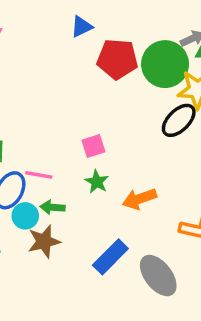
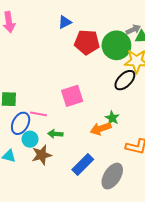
pink square: (93, 146) -> (72, 96), size x1.5
green star: (97, 182) -> (112, 118), moved
green arrow: (52, 207) -> (55, 134), moved
gray ellipse: (158, 276) -> (112, 176), turned 70

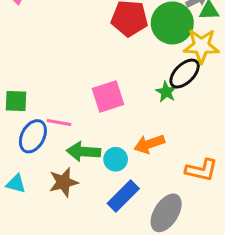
green star: (112, 118) -> (166, 92), moved
green arrow: (55, 134) -> (83, 152), size x1.5
cyan circle: (30, 139) -> (116, 159), moved

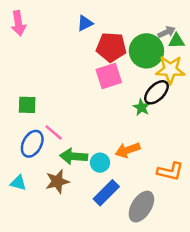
pink square: (108, 96) -> (109, 76), moved
green square: (16, 101) -> (27, 105), moved
pink line: (59, 123) -> (54, 132), turned 30

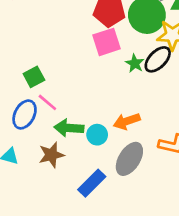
green square: (27, 105) -> (34, 77), moved, turned -30
green star: (141, 107) -> (135, 63), moved
blue rectangle: (106, 193) -> (92, 183), moved
gray ellipse: (141, 207) -> (129, 159), moved

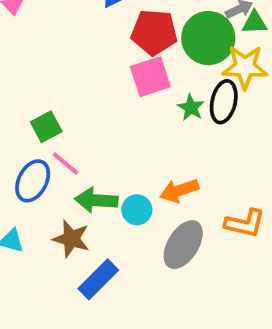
black ellipse: (158, 59) -> (224, 102), turned -32
brown star: (51, 155) -> (71, 239), turned 30
blue rectangle: (92, 183) -> (98, 279), moved

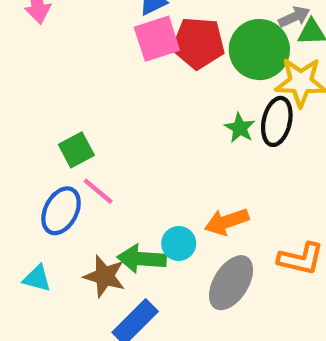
pink square: (150, 77) -> (157, 39), moved
green arrow: (96, 200) -> (142, 259), moved

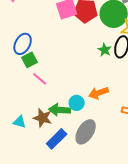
blue ellipse: (61, 211) -> (23, 44), moved
cyan triangle: (37, 278) -> (20, 122), moved
gray ellipse: (231, 283) -> (86, 132), moved

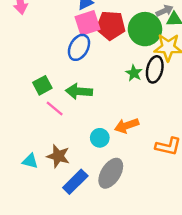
blue ellipse: (23, 44) -> (79, 47), moved
green arrow: (60, 110) -> (79, 91), moved

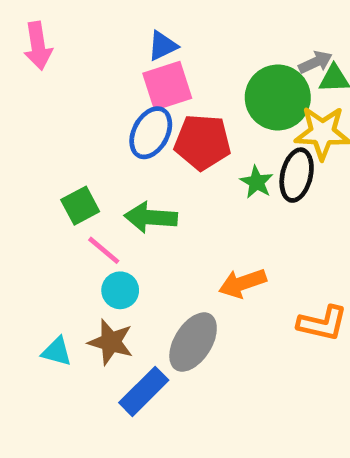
red pentagon: (111, 25) -> (202, 142), moved
cyan circle: (100, 138) -> (120, 290), moved
gray ellipse: (111, 173) -> (193, 342), moved

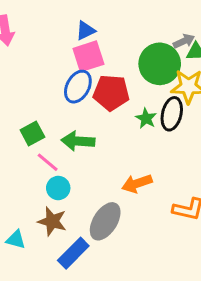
cyan triangle: (57, 351) -> (16, 239), moved

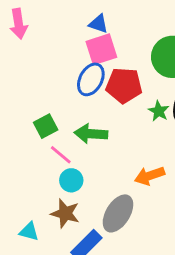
blue triangle: (85, 31) -> (98, 24), turned 45

